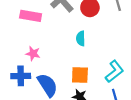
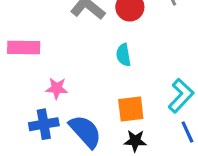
pink rectangle: (31, 16) -> (24, 48), moved

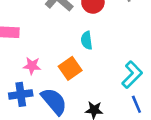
orange square: (131, 109) -> (70, 68), moved, turned -30

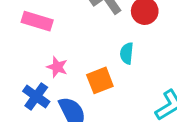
blue cross: (21, 94) -> (36, 96), turned 30

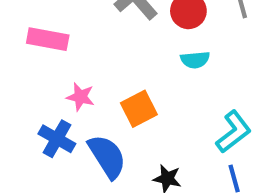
cyan semicircle: (127, 53) -> (195, 60), moved, turned -95

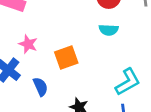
blue semicircle: (107, 156) -> (40, 87), size x0.6

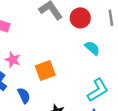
cyan semicircle: (109, 30) -> (92, 48), moved, turned -140

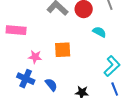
orange square: (45, 70) -> (63, 50), moved, turned 30

